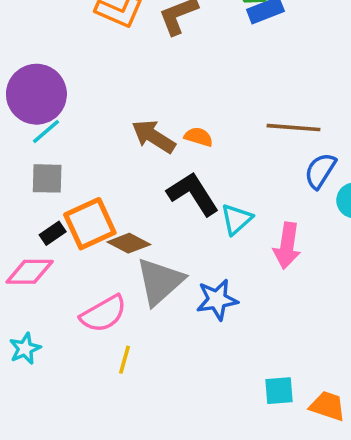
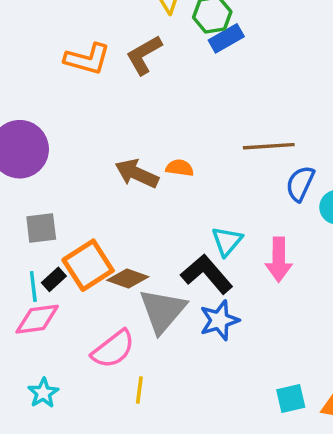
cyan line: (46, 131) -> (33, 287), moved, turned -48
black L-shape: (193, 194) -> (207, 274), moved

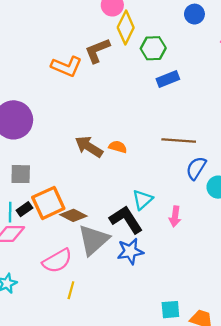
blue rectangle: (226, 38) -> (168, 79), moved
brown L-shape: (144, 55) -> (97, 51), moved
pink arrow: (279, 259) -> (175, 216), size x0.7

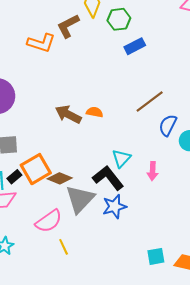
brown line: (179, 141) -> (150, 101), turned -36
yellow line: (71, 290) -> (64, 247), turned -35

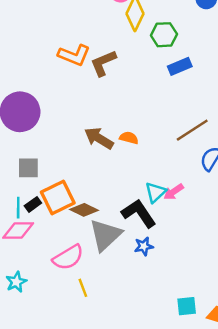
brown L-shape: (68, 26) -> (103, 63), moved
pink arrow: (153, 171) -> (174, 192), moved, turned 48
blue star: (114, 207) -> (144, 246), size x0.7

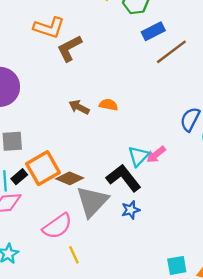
brown L-shape: (103, 63) -> (69, 48), moved
brown line: (192, 130) -> (171, 52), moved
brown arrow: (99, 138) -> (79, 107), size x0.7

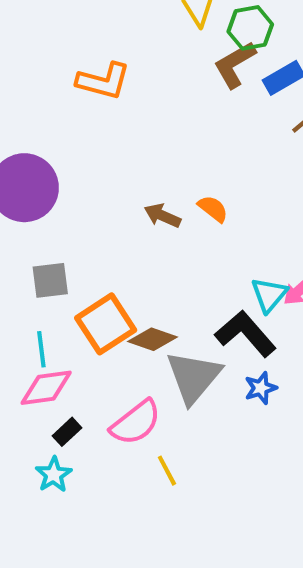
brown L-shape: (69, 48) -> (235, 65), moved
orange semicircle: (109, 105) -> (213, 209), turned 30
black rectangle: (19, 177) -> (67, 432), moved

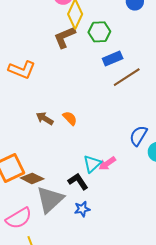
brown L-shape: (235, 65) -> (65, 37), moved
orange L-shape: (103, 81) -> (22, 70), moved
black L-shape: (245, 334) -> (78, 181), size x0.7

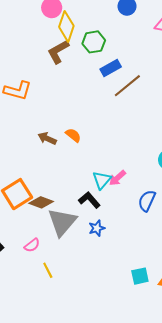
blue semicircle: (138, 136) -> (147, 201), moved
pink semicircle: (19, 218) -> (32, 245), size x0.6

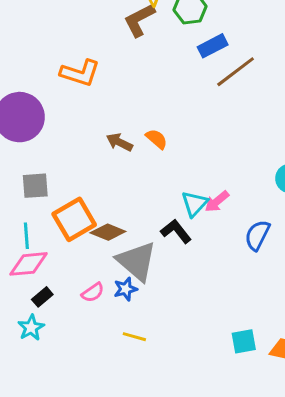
gray triangle: (62, 222) -> (137, 261), turned -32
blue star: (97, 228) -> (125, 289), moved
yellow line: (48, 270) -> (134, 337), moved, turned -49

